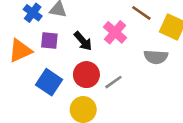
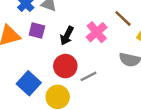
black arrow: (83, 41) -> (67, 36), turned 60
blue square: (49, 82) -> (29, 83), moved

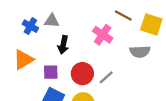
purple square: (37, 31) -> (51, 72), moved
black arrow: (67, 36) -> (63, 45), moved

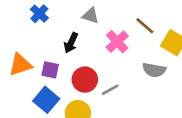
gray triangle: (52, 21) -> (91, 16), moved
orange triangle: (23, 60) -> (20, 65), moved

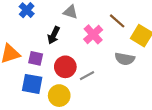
blue square: (46, 100) -> (32, 84), turned -30

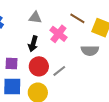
black arrow: (54, 35) -> (33, 44), moved

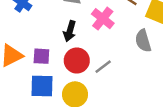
gray semicircle: (90, 51) -> (143, 41), turned 72

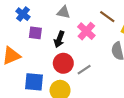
purple square: (41, 56) -> (35, 33), moved

